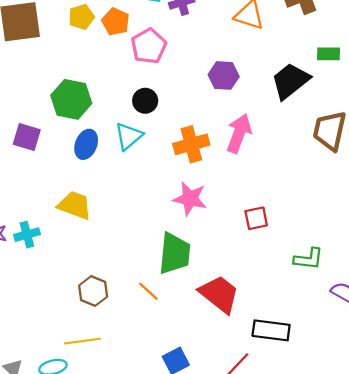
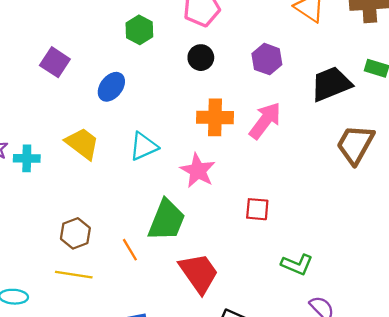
green hexagon: (71, 99) -> (139, 30), moved, size x0.7
black circle: (145, 101) -> (201, 58), moved
cyan triangle: (129, 136) -> (144, 146), moved
yellow line: (83, 341) -> (74, 275), moved

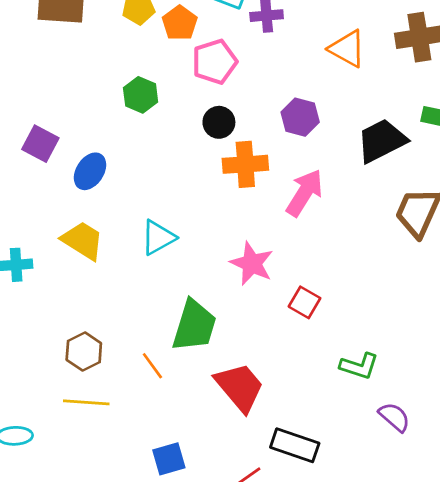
blue ellipse: (111, 87) -> (90, 171), moved
orange cross: (215, 117) -> (245, 164), moved
pink star: (198, 171) -> (252, 263), moved
red square: (257, 209) -> (304, 302), turned 30

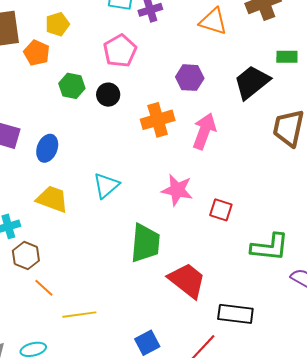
orange pentagon: (180, 23) -> (37, 53), moved
black circle: (219, 122) -> (108, 95), moved
brown hexagon: (84, 352) -> (26, 256), moved
orange line: (152, 366) -> (44, 288), moved
green L-shape: (359, 366) -> (270, 247), size x1.4

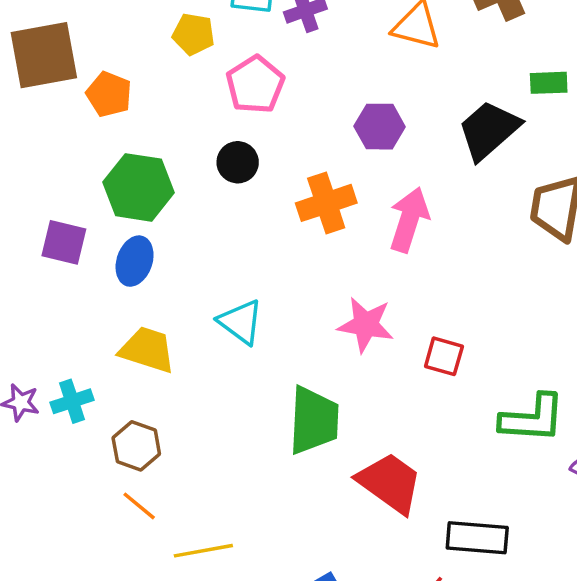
yellow pentagon: (57, 24) -> (194, 34), moved, turned 30
green hexagon: (72, 86) -> (139, 187), moved, size x1.5
cyan triangle: (106, 185) -> (241, 322), turned -40
brown hexagon: (26, 256) -> (136, 446), moved

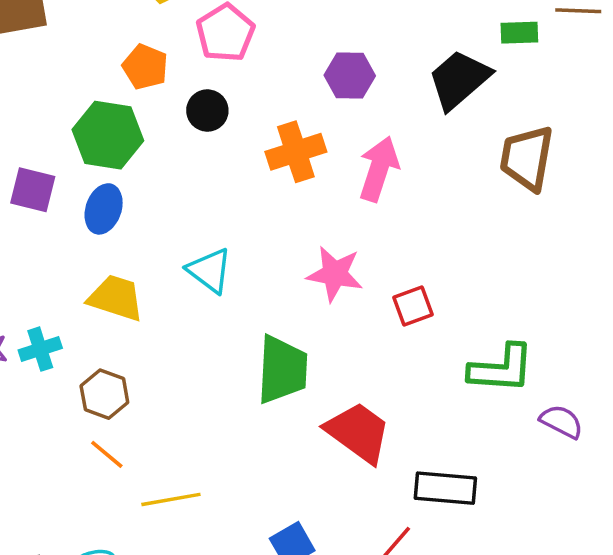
orange pentagon: (109, 94) -> (145, 67), moved
red square: (444, 356) -> (413, 306), turned -36

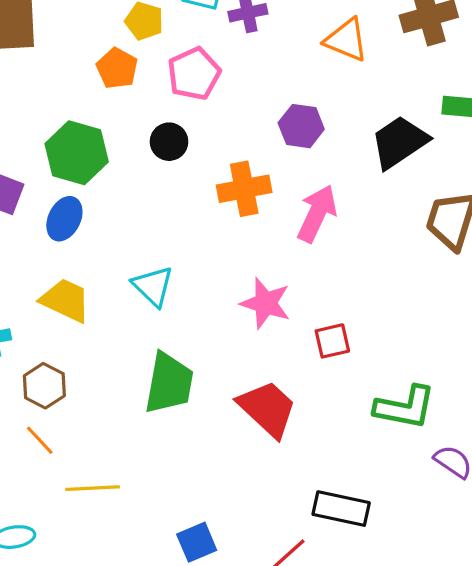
orange pentagon: (145, 67) -> (117, 68), moved
green trapezoid: (282, 370) -> (169, 383), moved
red trapezoid: (358, 432) -> (267, 409), moved

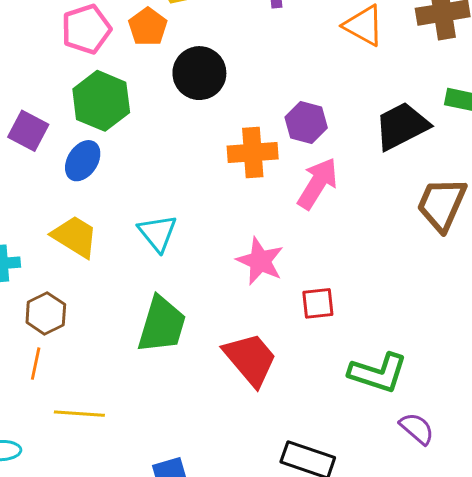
pink pentagon: (194, 74) -> (86, 29), moved
purple hexagon: (301, 126) -> (306, 123), moved
black circle: (169, 142) -> (199, 73), moved, size x1.5
orange line: (40, 440) -> (36, 364), turned 48

